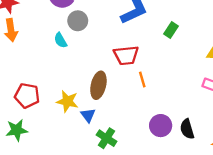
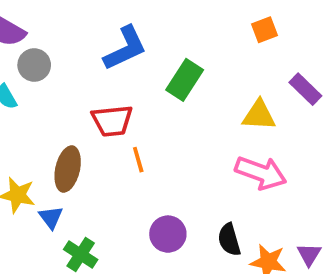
green rectangle: (171, 30) -> (185, 80), size x1.5
black semicircle: (187, 129) -> (229, 240), moved

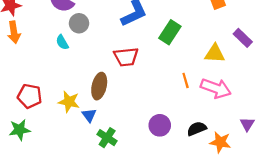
orange line: (138, 160) -> (186, 80), moved
black semicircle: (229, 240) -> (197, 129), turned 84
purple triangle: (309, 254) -> (247, 124), moved

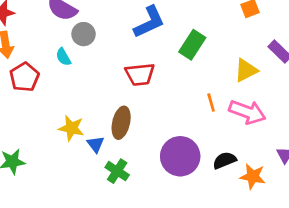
yellow triangle: (215, 54) -> (246, 70), turned -30
brown ellipse: (99, 86) -> (121, 123), moved
red pentagon: (30, 96) -> (24, 77), moved, turned 30
purple circle: (160, 125) -> (180, 156), size x1.5

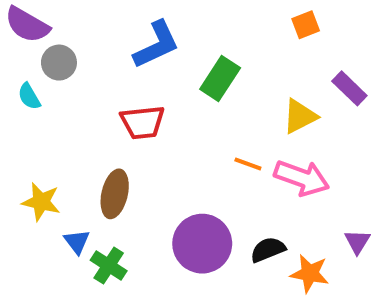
orange line: (211, 103) -> (248, 164), turned -54
blue triangle: (96, 144) -> (77, 242), moved

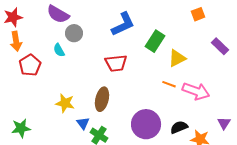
yellow triangle: (300, 116) -> (177, 58), moved

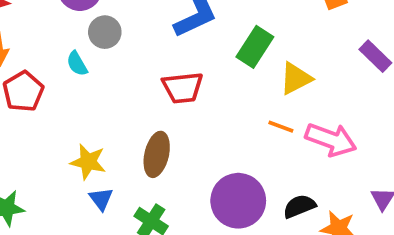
blue triangle: (83, 123) -> (101, 199), moved

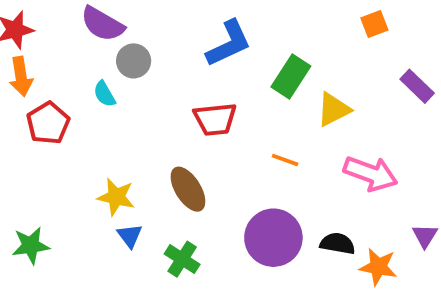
orange line: (281, 127) -> (285, 160), moved
brown ellipse: (157, 154) -> (188, 189), turned -45
black semicircle: (299, 206) -> (338, 244), turned 32

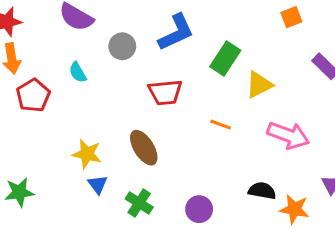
gray circle: (134, 61) -> (122, 46), moved
purple circle: (273, 238) -> (199, 209), moved, size x0.6

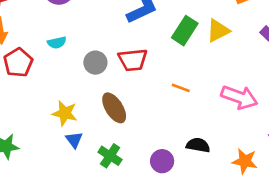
gray circle: (122, 46) -> (95, 63), moved
cyan semicircle: (78, 72) -> (57, 43), turned -72
yellow triangle: (259, 85) -> (218, 31), moved
black semicircle: (262, 191) -> (198, 145), moved

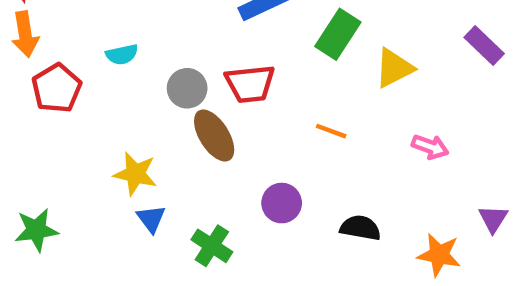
yellow triangle: (218, 31) -> (394, 68), moved
pink arrow: (239, 97) -> (430, 147), size x0.6
brown ellipse: (114, 108) -> (214, 136), moved
purple circle: (162, 161) -> (282, 203), moved

